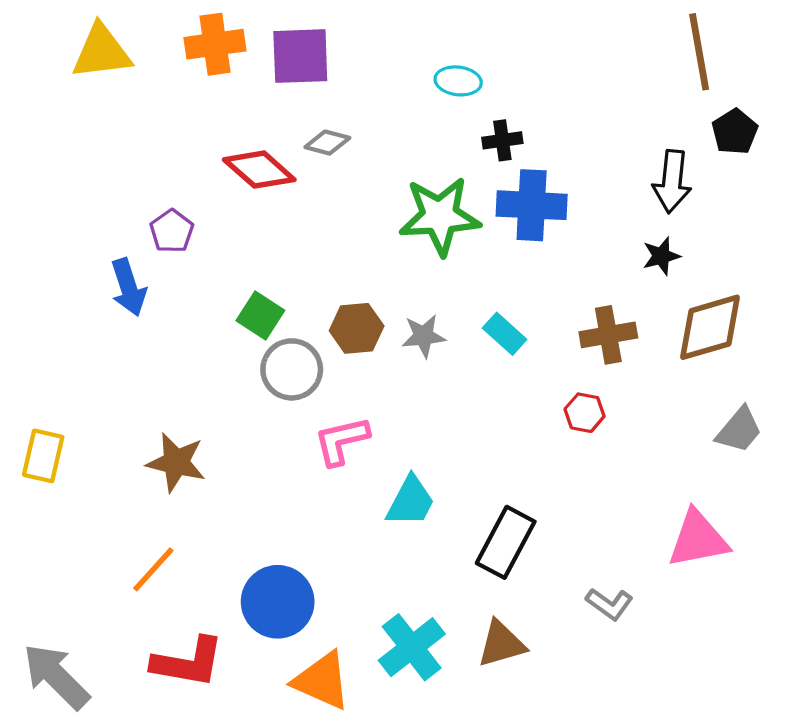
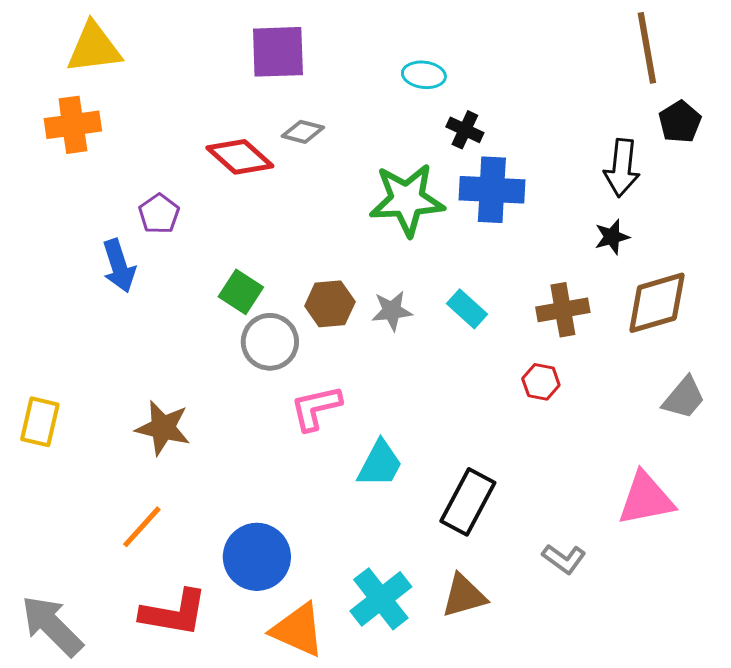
orange cross: (215, 44) -> (73, 125), moved
black cross: (502, 140) -> (465, 130), turned 33

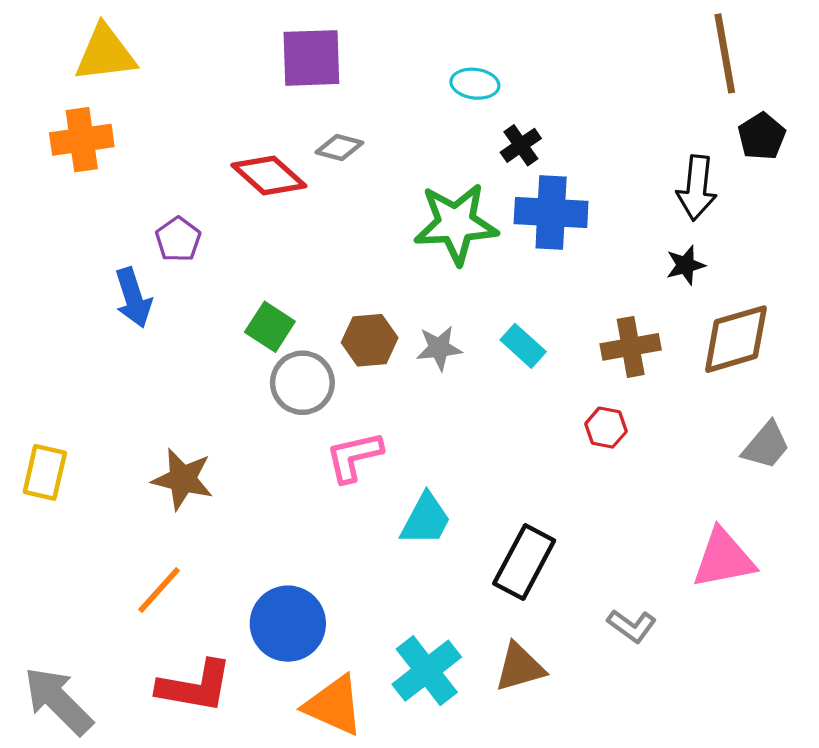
black cross: (465, 130) -> (521, 145), turned 30

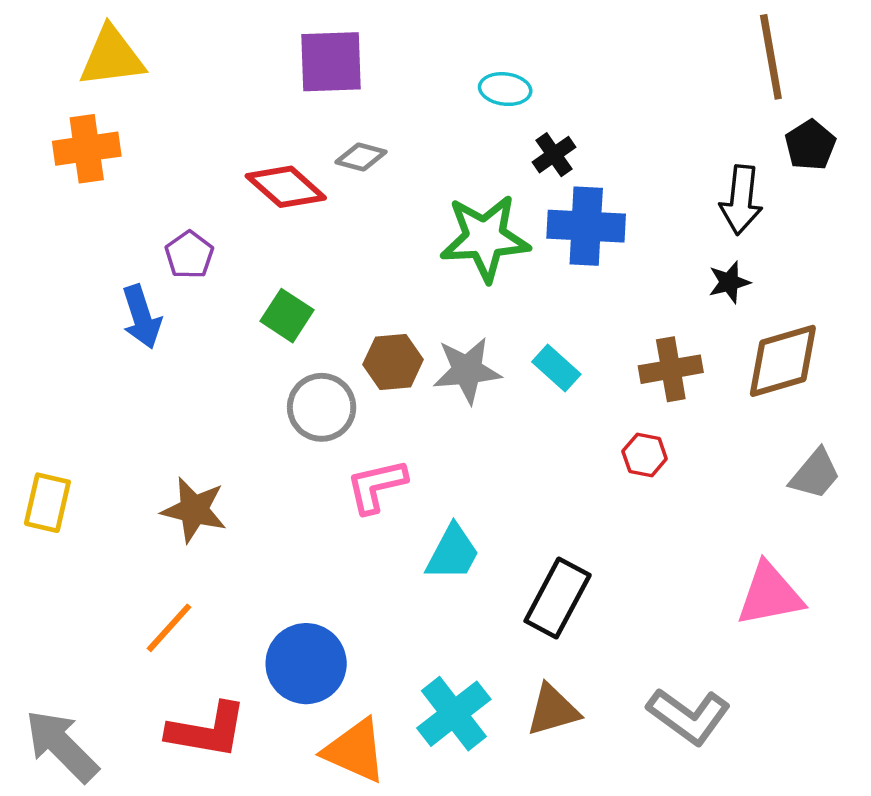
green square: (270, 327) -> (287, 316), moved
gray star: (439, 348) -> (467, 370), size x1.4
gray L-shape: (632, 626) -> (689, 716), moved, size x1.6

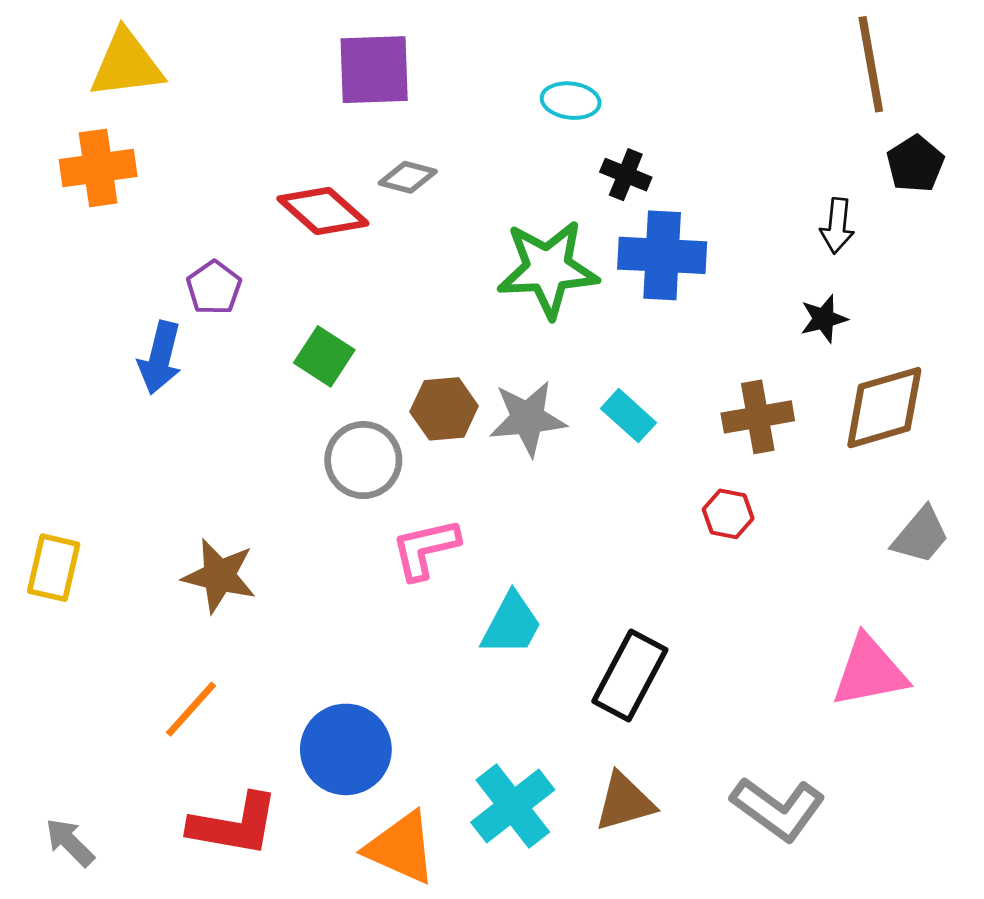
black cross: (554, 155) -> (626, 175), turned -33
black arrow: (741, 200) -> (837, 226), size x0.7
blue arrow: (142, 317) -> (160, 358), turned 32
gray arrow: (62, 746) -> (70, 842), size x0.6

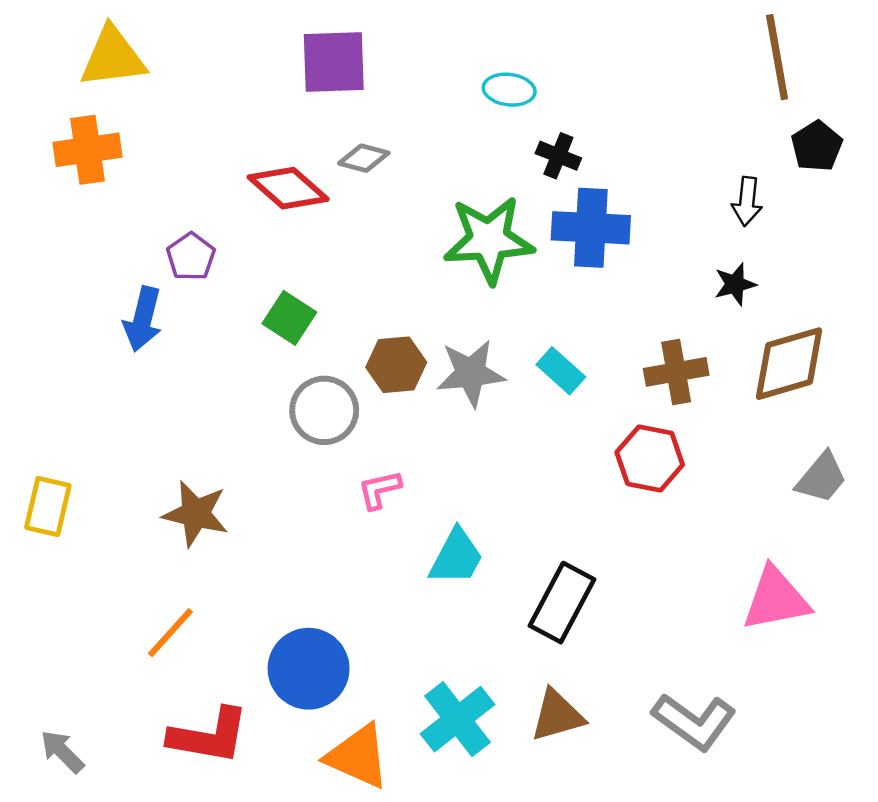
red hexagon: (728, 514) -> (650, 458), size x1.5
pink L-shape: (425, 549) -> (379, 490), size x0.7

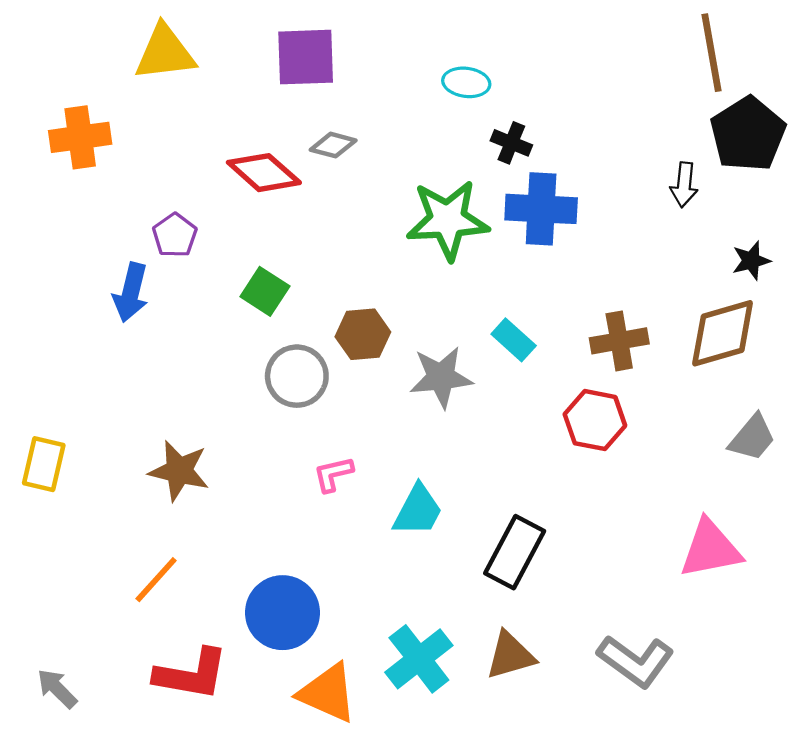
yellow triangle: (113, 57) -> (165, 53), moved
black pentagon: (817, 146) -> (748, 134), size x1.6
black star: (735, 284) -> (751, 261), moved
gray star: (471, 373) -> (441, 377), moved
pink L-shape: (379, 490) -> (333, 474), moved

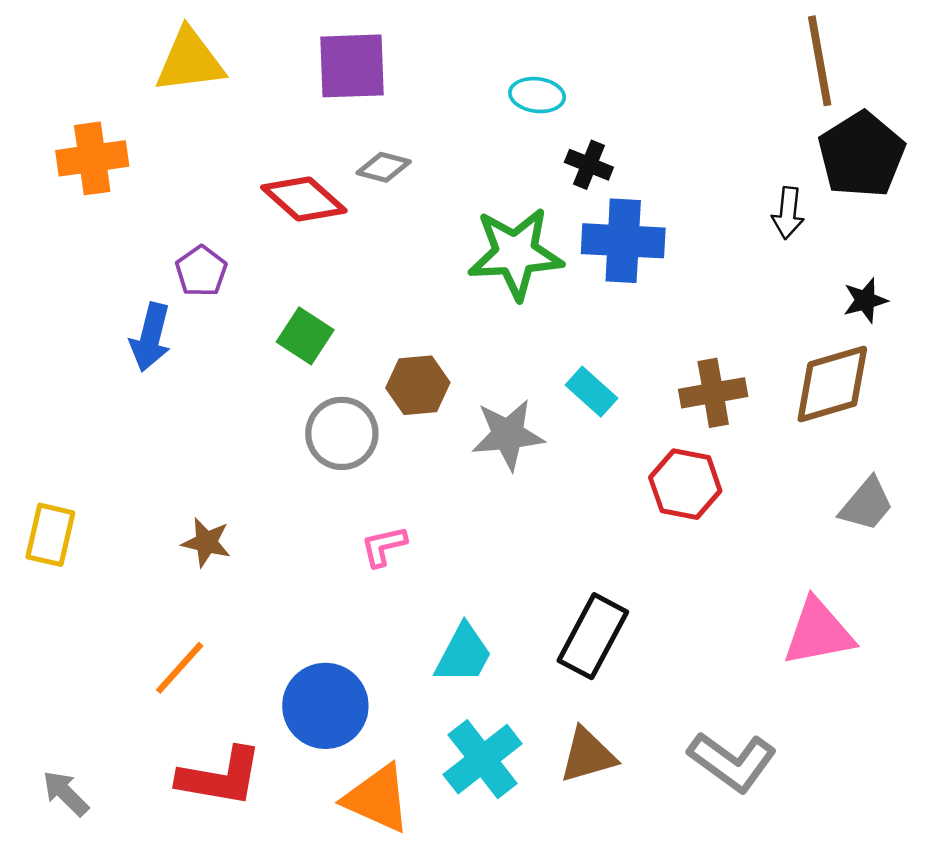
brown star: (179, 471) -> (206, 542), size x0.7
cyan trapezoid: (418, 510) -> (464, 654), moved

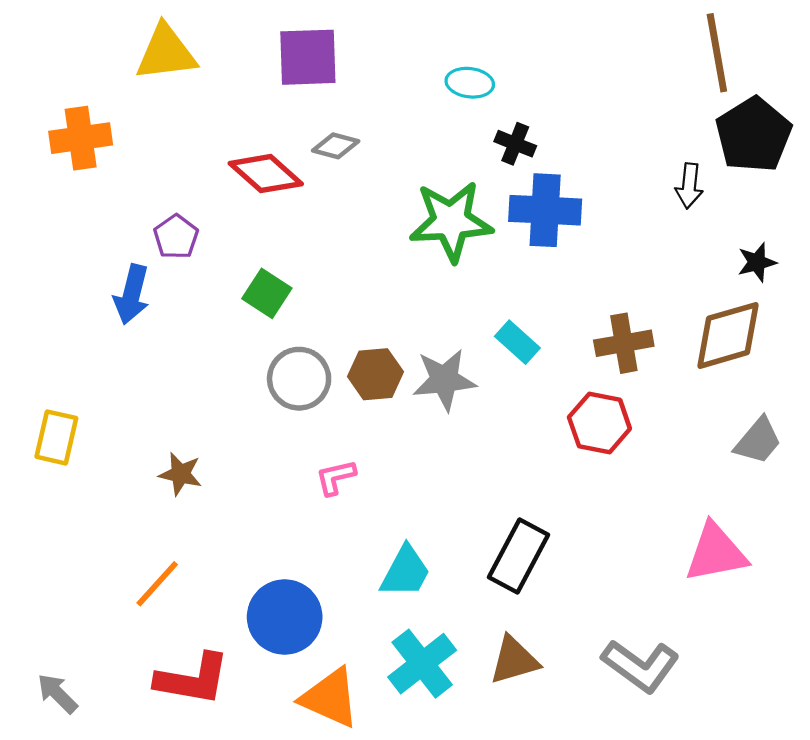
brown hexagon: (418, 385) -> (376, 374), moved
yellow rectangle: (50, 535) -> (56, 437), moved

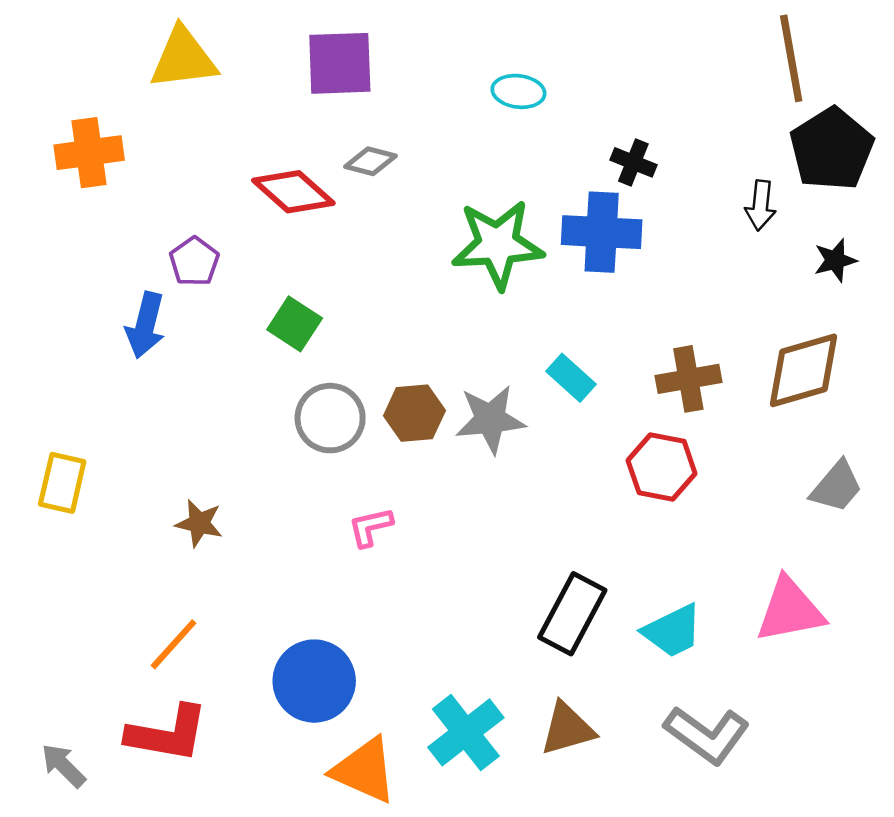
black cross: (515, 144) -> (633, 162), moved
black star: (757, 262) -> (835, 260), moved
cyan trapezoid: (405, 572) -> (673, 631), moved, turned 36
red L-shape: (193, 679) -> (167, 734), moved

